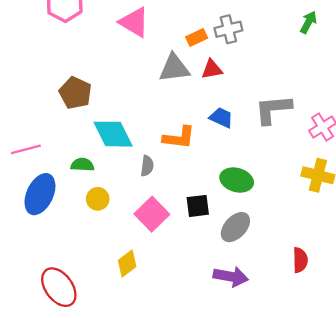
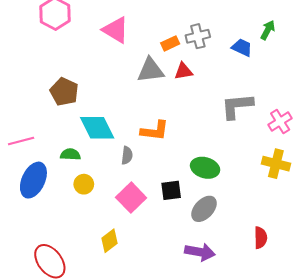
blue trapezoid: (221, 118) -> (242, 48), moved

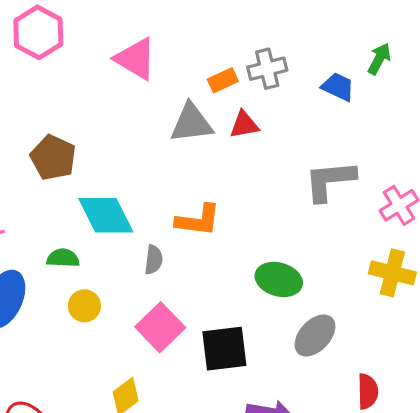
black square: (171, 190) -> (224, 349), moved, size x1.4
gray ellipse: (204, 209) -> (315, 335), moved

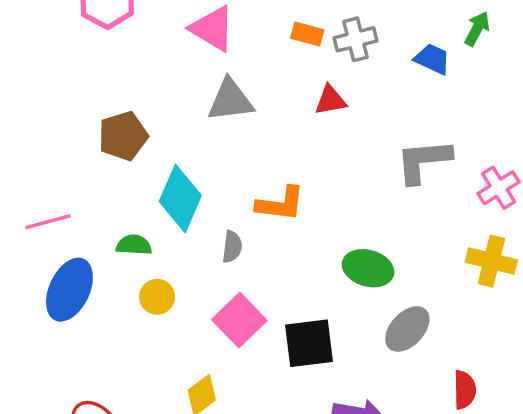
orange rectangle: (223, 80) -> (307, 34), moved, turned 40
gray triangle: (191, 123) -> (230, 100), moved
brown pentagon: (53, 158) -> (123, 136), turned 30
cyan diamond: (106, 215) -> (180, 198), turned 50

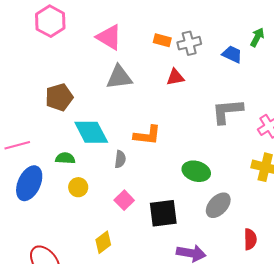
cyan diamond: (180, 198) -> (91, 132), turned -51
pink square: (239, 320) -> (124, 200), size x0.7

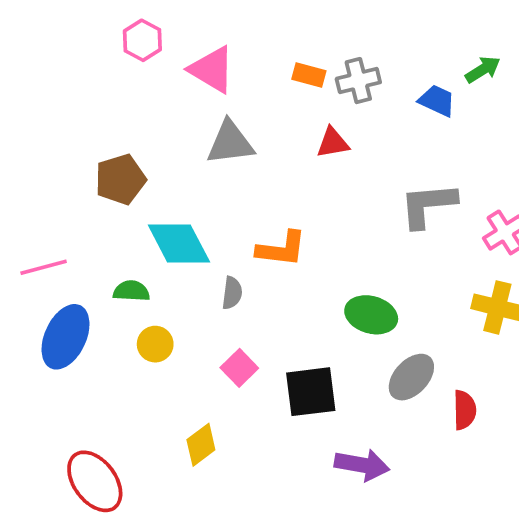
pink hexagon: (50, 21) -> (142, 40), moved, size x0.7
green arrow: (257, 37) -> (483, 70), turned 30
red semicircle: (250, 239) -> (464, 410), moved

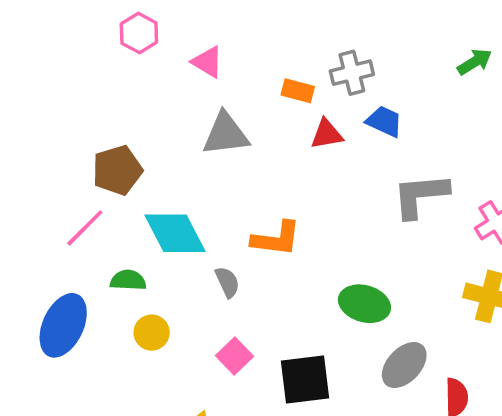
pink triangle: (212, 70) -> (208, 62), size x0.7
orange rectangle: (309, 75) -> (298, 91), moved
blue trapezoid: (437, 101) -> (384, 121), moved
pink line: (44, 267) -> (85, 228), moved, turned -30
gray semicircle: (232, 293) -> (227, 282), turned -32

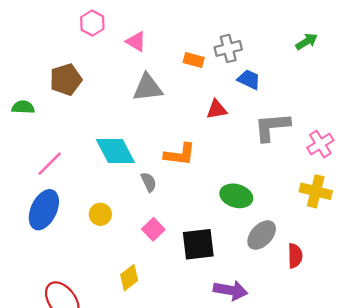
red triangle: (327, 134) -> (217, 109), moved
brown pentagon: (117, 170) -> (66, 80), moved
pink line: (85, 228) -> (50, 164), moved
green semicircle: (128, 280) -> (23, 107), moved

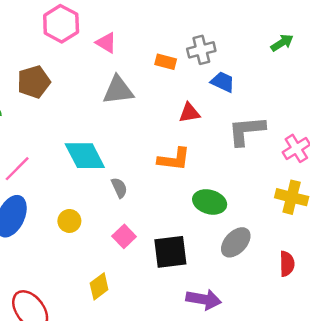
pink hexagon: (92, 23) -> (61, 24), size x1.4
orange L-shape: (180, 154) -> (174, 159), moved
red semicircle: (295, 256) -> (287, 264), moved

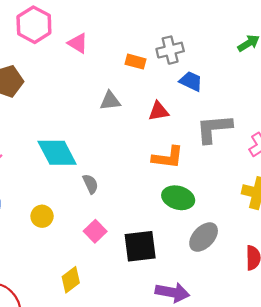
gray triangle: (118, 90) -> (110, 101), moved, size x0.7
orange L-shape: (174, 159) -> (168, 157), moved

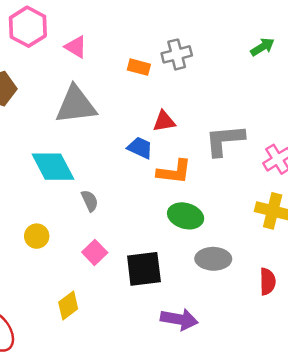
blue trapezoid: (191, 81) -> (140, 148), moved
gray triangle: (110, 101) -> (76, 105), moved, size x1.8
gray ellipse: (204, 237) -> (213, 259), turned 48

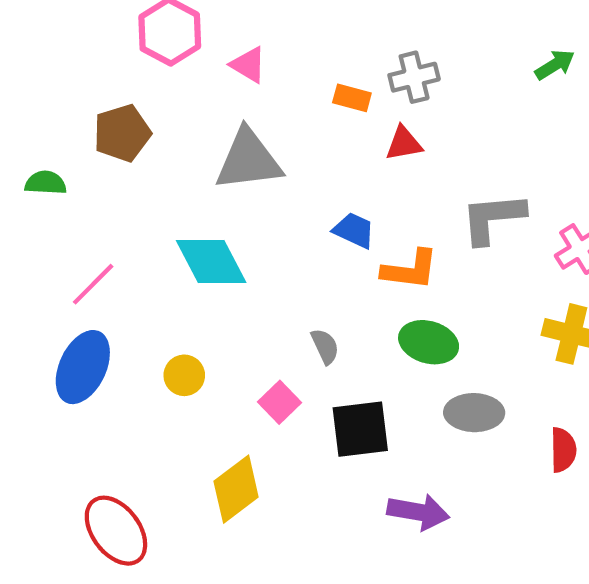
red triangle: (164, 121) -> (404, 143), moved
gray semicircle: (90, 201) -> (325, 346), moved
yellow diamond: (68, 305) -> (236, 489), size x1.4

